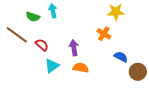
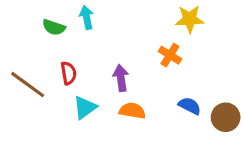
brown line: (17, 35) -> (28, 85), moved
red semicircle: (42, 45) -> (69, 73), turned 40
blue semicircle: (121, 57) -> (190, 106), moved

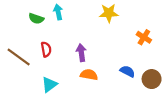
yellow star: (190, 19) -> (109, 13), moved
orange cross: (170, 55) -> (144, 37), moved
cyan triangle: (85, 107) -> (49, 85), moved

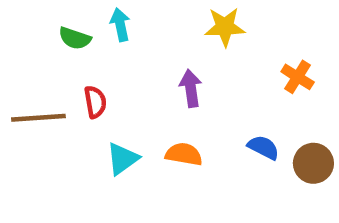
purple arrow: (81, 53) -> (191, 88), moved
brown line: (19, 57) -> (38, 118), turned -40
cyan triangle: (49, 85) -> (122, 159), moved

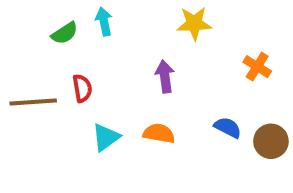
green semicircle: (75, 38) -> (65, 33), turned -52

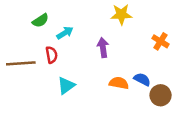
cyan arrow: (104, 21) -> (65, 33), moved, turned 70
orange semicircle: (159, 133) -> (119, 83), moved
brown circle: (271, 141) -> (161, 95), moved

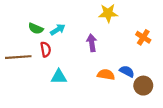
green semicircle: (40, 21) -> (36, 29), moved, turned 56
cyan triangle: (66, 85) -> (59, 77), turned 35

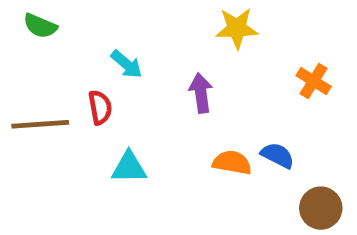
green semicircle: (36, 29) -> (40, 26), moved
cyan arrow: (58, 30) -> (127, 64), turned 72
brown circle: (143, 86) -> (321, 208), moved

